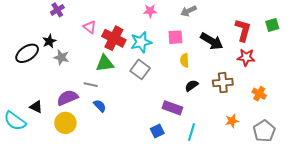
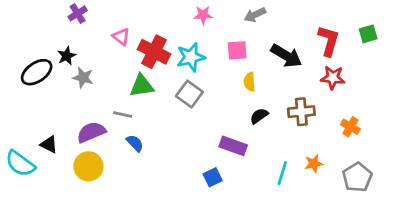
cyan line: (192, 132) -> (282, 173), moved

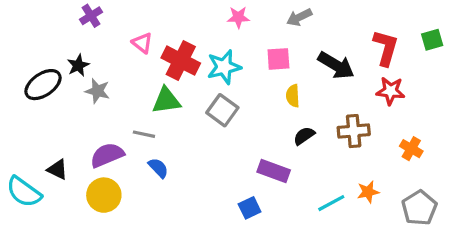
cyan line: (282, 173) -> (331, 203), turned 45

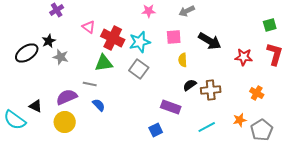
red L-shape: (386, 48) -> (275, 54), moved
brown cross: (354, 131) -> (211, 90), moved
orange star: (368, 192) -> (240, 120), moved

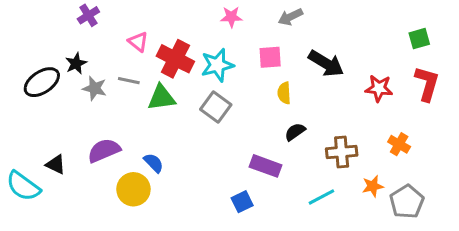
gray line: (90, 84) -> (129, 81), moved
brown cross: (211, 90) -> (342, 152), moved
yellow circle: (65, 122) -> (133, 189), moved

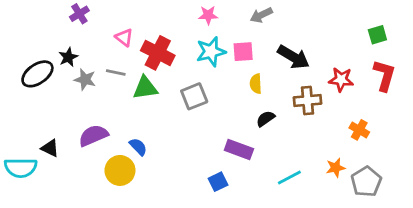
cyan star: (217, 65) -> (211, 52), moved
gray square: (216, 107) -> (194, 96), turned 32
brown cross: (342, 152) -> (307, 101), moved
cyan semicircle: (23, 186) -> (21, 168), turned -36

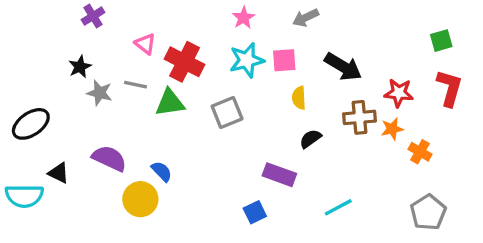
pink star: (208, 15) -> (243, 18), turned -30
black ellipse: (37, 74) -> (31, 124), moved
purple semicircle: (93, 135) -> (109, 158), turned 48
orange star: (335, 168) -> (392, 129), moved

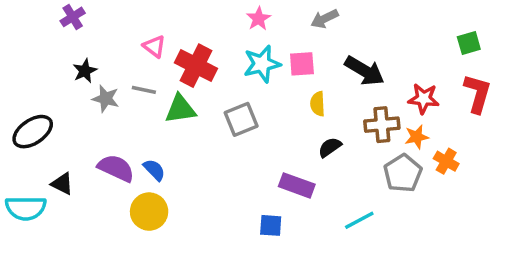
purple cross: (93, 16) -> (73, 17), moved
blue semicircle: (162, 171) -> (154, 170), moved
blue square: (255, 212) -> (271, 225), turned 30
gray pentagon: (428, 212) -> (403, 173), moved

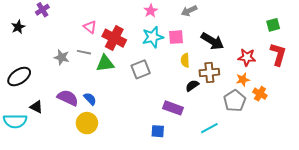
black star: (85, 71) -> (18, 27), moved
brown cross: (382, 125) -> (209, 72), moved

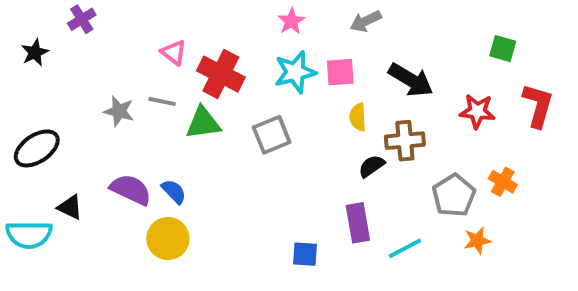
green square: (273, 25) -> (503, 49), moved, turned 32
orange star: (243, 80) -> (477, 240), moved
purple rectangle: (173, 108) -> (358, 223), moved, turned 60

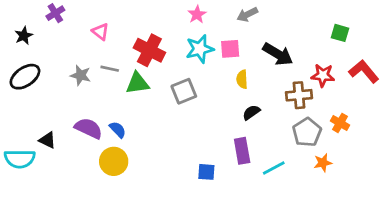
pink triangle: (174, 52) -> (100, 32), moved
red L-shape: (538, 105) -> (364, 71), turned -56
brown cross: (405, 141) -> (299, 95), moved
black ellipse: (37, 148) -> (25, 77), moved

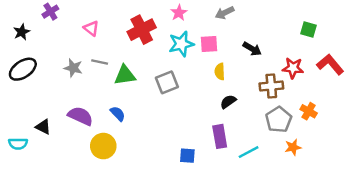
red cross: (149, 50) -> (142, 30), moved, turned 36
black arrow: (278, 54) -> (252, 49), size x0.7
blue semicircle: (118, 130) -> (118, 114), moved
cyan semicircle: (20, 159) -> (18, 144), size x0.7

